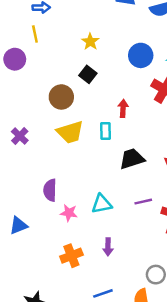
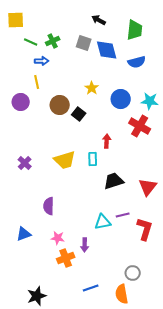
yellow star: (90, 42) -> (92, 88), moved
brown circle: (61, 97) -> (60, 105), moved
cyan triangle: (102, 204) -> (103, 222), moved
pink star: (69, 213) -> (58, 238), moved
purple arrow: (108, 247) -> (85, 245), moved

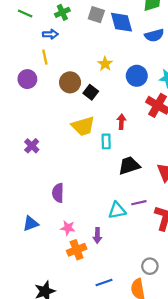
green line: (31, 42) -> (25, 13), moved
yellow trapezoid: (65, 160) -> (83, 126), moved

